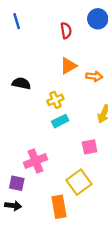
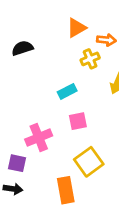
black semicircle: (21, 83) -> (22, 48), turned -30
yellow cross: (55, 100) -> (90, 59), moved
pink square: (90, 147) -> (78, 121), moved

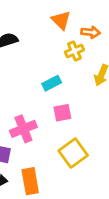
orange triangle: (77, 28) -> (61, 20), turned -45
orange rectangle: (66, 190) -> (30, 181), moved

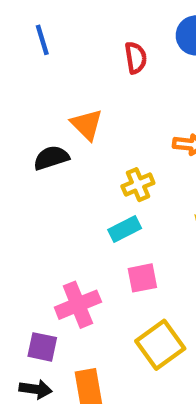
orange triangle: (61, 20) -> (87, 124), moved
yellow cross: (74, 51) -> (138, 185), moved

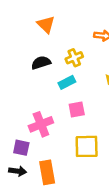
black semicircle: (51, 158) -> (41, 63), moved
yellow square: (160, 345) -> (87, 146), turned 35

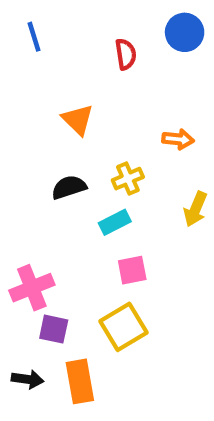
pink cross: (41, 124) -> (32, 288), moved
yellow square: (87, 146) -> (123, 327), moved, turned -30
purple square: (21, 148) -> (54, 329), moved

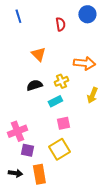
orange arrow: (178, 139) -> (84, 63), size x1.5

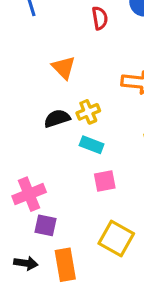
yellow cross: (61, 81) -> (88, 112), moved
cyan rectangle: (55, 101) -> (92, 145), turned 48
yellow square: (59, 149) -> (116, 239), moved, turned -30

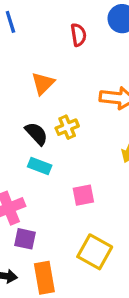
orange triangle: (64, 67) -> (43, 83), turned 30
black semicircle: (57, 118) -> (36, 134), turned 65
cyan rectangle: (92, 145) -> (40, 166), moved

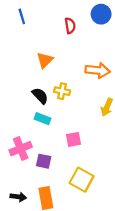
yellow cross: (67, 127) -> (62, 91), turned 35
purple square: (25, 239) -> (44, 161), moved

